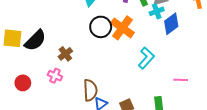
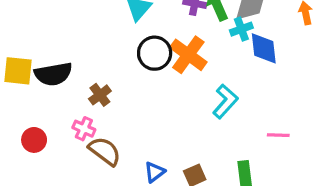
blue diamond: (171, 24) -> (264, 48), turned -60
black semicircle: (35, 40) -> (53, 74), turned 35
brown semicircle: (90, 90) -> (105, 151), moved, turned -50

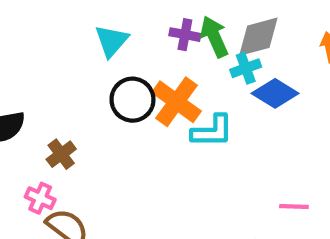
blue diamond: (264, 48) -> (275, 93), turned -52
cyan L-shape: (225, 101) -> (212, 131), moved, turned 48

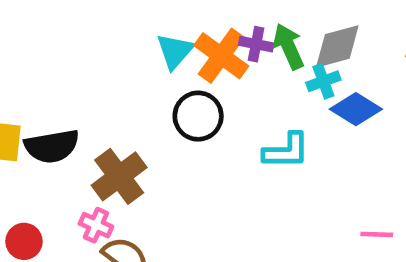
orange cross: (177, 102) -> (221, 56), moved
brown cross: (61, 154) -> (119, 176), size x1.6

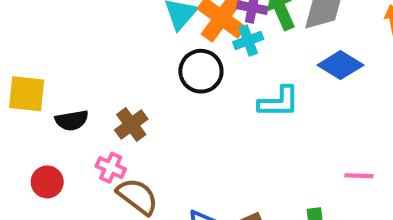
cyan cross: (323, 81) -> (248, 40), moved
black semicircle: (52, 146) -> (72, 120), moved, size x0.7
brown cross: (119, 176) -> (131, 124), size x0.7

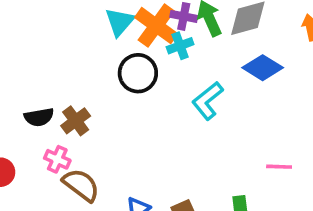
cyan L-shape: (279, 102) -> (208, 101), turned 141
black semicircle: (72, 120) -> (39, 117), moved

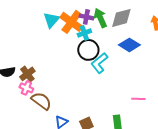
black circle: (138, 73) -> (88, 50), moved
pink cross: (57, 159) -> (26, 88), moved
brown semicircle: (81, 185) -> (41, 101), moved

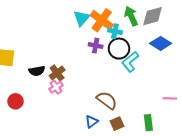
purple cross: (86, 17) -> (96, 46), moved
cyan cross: (84, 33) -> (115, 31), turned 32
pink cross: (26, 88) -> (56, 87), turned 32
brown semicircle: (41, 101) -> (107, 100), moved

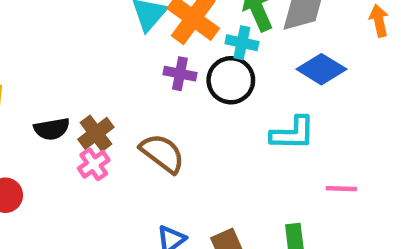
cyan cross: (115, 31) -> (242, 43), moved
cyan L-shape: (130, 62) -> (293, 133), moved, turned -140
brown semicircle: (107, 100) -> (162, 153), moved

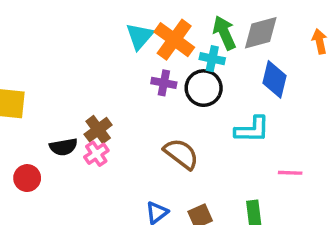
blue diamond: (321, 69) -> (275, 79), turned 72
black semicircle: (52, 129) -> (63, 147), moved
brown semicircle: (162, 153) -> (181, 154), moved

